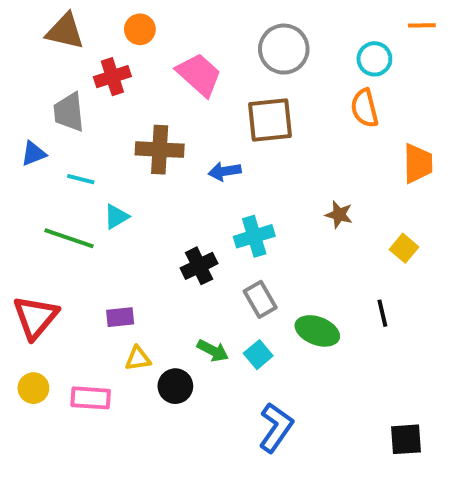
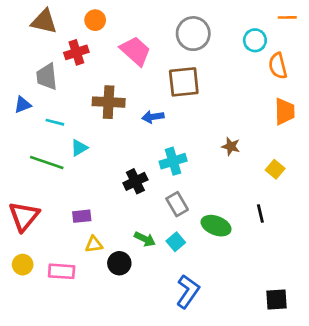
orange semicircle: (365, 108) -> (278, 66), moved

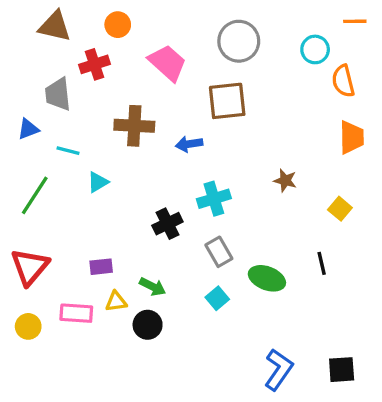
green line: (47, 163) -> (35, 195), moved, turned -76
green arrow: (145, 239) -> (153, 287), moved
pink rectangle: (62, 271) -> (76, 313), moved
blue L-shape: (188, 291) -> (279, 370), moved

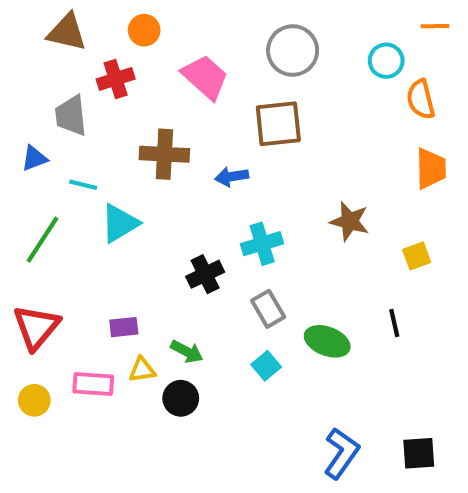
brown star: (285, 180) -> (350, 221), size x1.4
cyan triangle: (98, 182) -> (120, 223), size x1.5
yellow square: (340, 209) -> (417, 256), turned 30

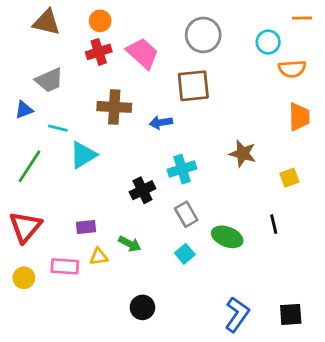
red cross: (116, 79) -> (99, 52), moved
orange semicircle: (421, 99) -> (292, 69), turned -80
gray trapezoid: (71, 116) -> (49, 80), turned -108
black circle: (181, 398) -> (142, 307), moved

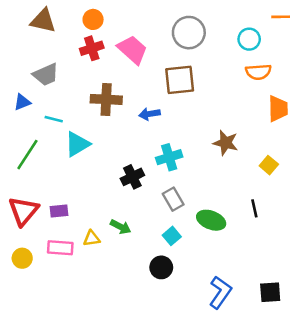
orange semicircle: (292, 69) -> (258, 72), moved
yellow square: (289, 178) -> (269, 165), turned -30
purple rectangle: (86, 227) -> (59, 211), moved
black circle: (142, 307) -> (161, 267), moved

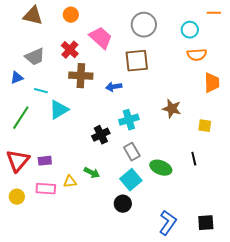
red cross: (92, 48) -> (70, 50), moved, turned -30
yellow square: (269, 165) -> (205, 126), turned -32
cyan square: (172, 236) -> (131, 180), size x1.5

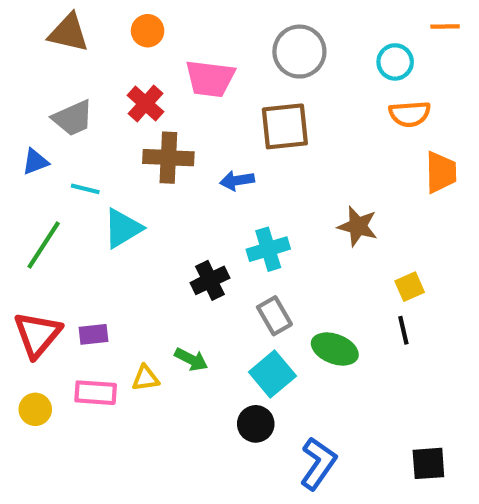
pink trapezoid: (101, 38) -> (210, 79), turned 145
yellow square: (205, 126) -> (410, 287), moved, turned -32
blue L-shape: (168, 223) -> (318, 463), moved

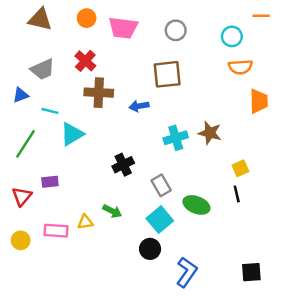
gray circle: (299, 52) -> (176, 30), size x0.7
pink trapezoid: (210, 79) -> (123, 28), moved
cyan cross: (268, 249) -> (176, 138), moved
red triangle: (37, 334) -> (22, 196), size x0.7
purple rectangle: (93, 334) -> (50, 182), moved

